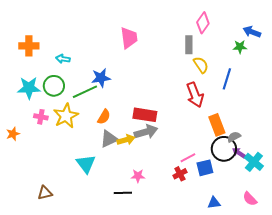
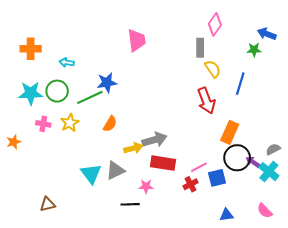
red rectangle: (145, 115) -> (163, 163), moved
yellow star: (66, 116) -> (70, 123), size x0.7
orange rectangle: (217, 125) -> (230, 132), turned 45
gray semicircle: (234, 137) -> (273, 149), moved
gray triangle: (109, 139) -> (115, 170), moved

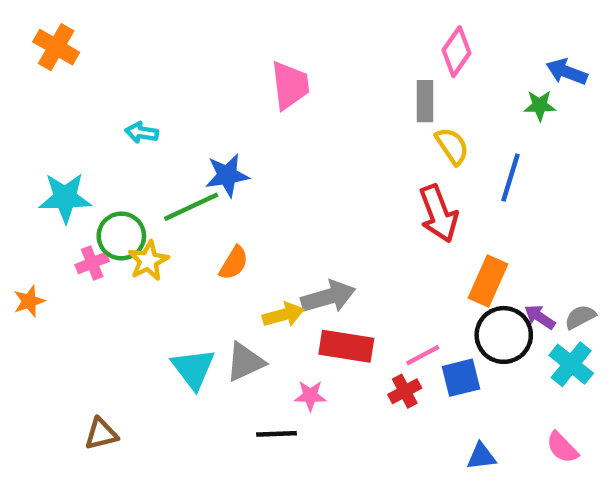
orange cross: (31, 49) -> (56, 47), moved, turned 30
green circle: (57, 91) -> (121, 236), moved
pink cross: (43, 124) -> (92, 263), turned -32
purple arrow: (253, 162) -> (540, 317), moved

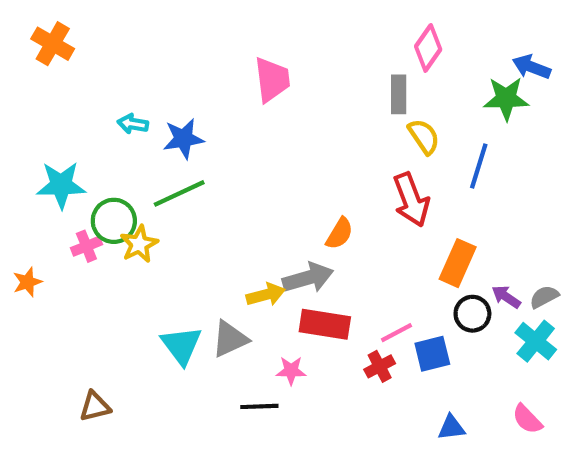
green star: (540, 106) -> (506, 99), size x1.5
blue star: (227, 175) -> (183, 139), moved
orange semicircle: (234, 263) -> (340, 234), moved
black circle: (504, 335) -> (472, 314), size x0.7

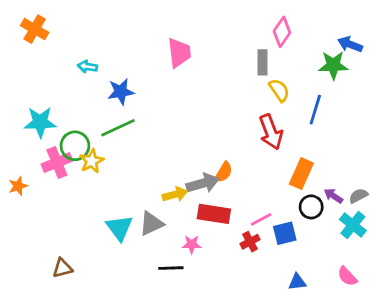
cyan arrow: (133, 124) -> (87, 67), moved
orange semicircle: (340, 234) -> (224, 172), moved
pink cross: (86, 246) -> (57, 162), size x1.5

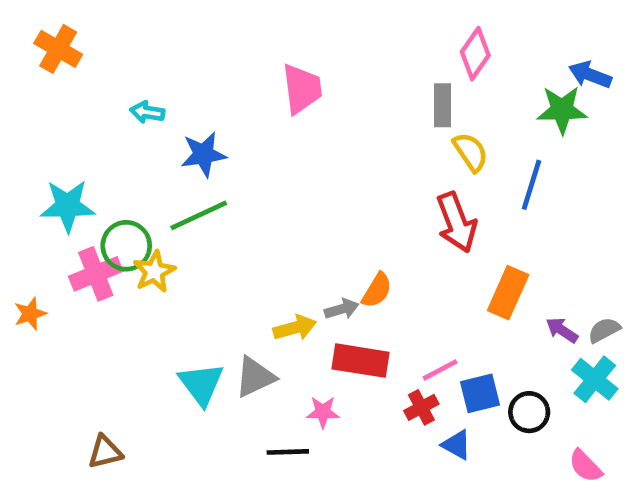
gray arrow: (203, 183) -> (342, 309), size x0.6
black circle: (311, 207) -> (529, 412), moved
blue triangle: (297, 282) -> (457, 445), moved, turned 36

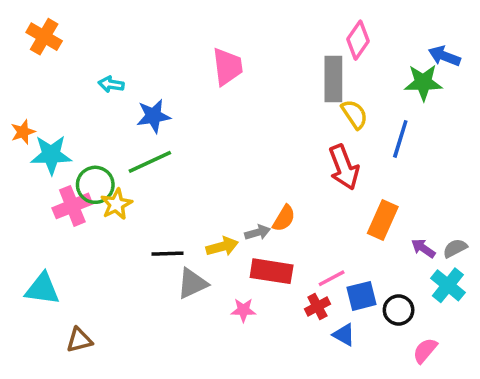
gray rectangle: (442, 105) -> (333, 79), size x1.4
orange star: (30, 314) -> (23, 132), moved
cyan triangle: (201, 384) -> (42, 289), moved, turned -45
black line: (288, 452) -> (168, 254), moved
pink semicircle: (585, 466) -> (425, 351), moved, turned 84

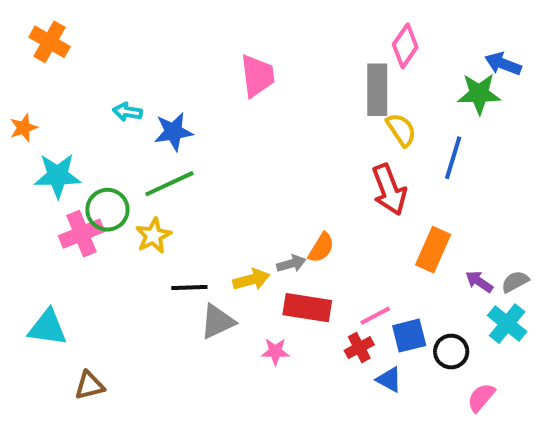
cyan arrow: (111, 84) -> (127, 112), moved
orange star: (23, 132) -> (24, 128), moved
yellow star: (116, 204) -> (153, 236), moved

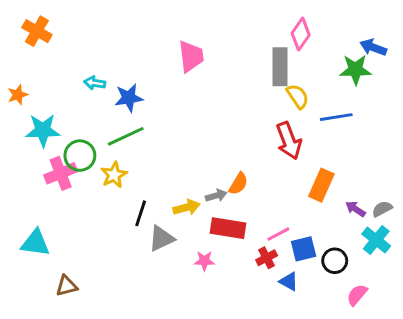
blue line: (453, 158) -> (336, 117), turned 64
black line: (189, 288) -> (141, 213), turned -70

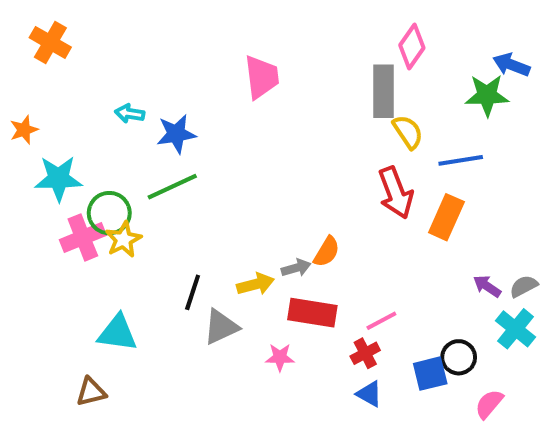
yellow star: (114, 175) -> (123, 239), moved
orange rectangle: (321, 185) -> (446, 217), moved
cyan triangle: (35, 243) -> (117, 333), moved
blue square: (304, 249) -> (430, 374), moved
blue triangle: (289, 281) -> (369, 394), moved

